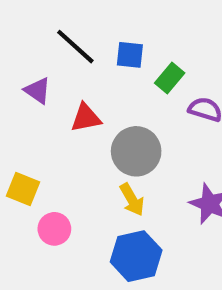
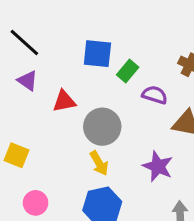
black line: (75, 47) -> (24, 42), moved
blue square: (130, 55) -> (97, 54), size x1.4
pink circle: (54, 229) -> (36, 203), moved

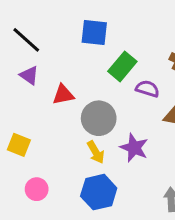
blue square: (97, 54) -> (94, 33), moved
green rectangle: (128, 71) -> (122, 66), size x1.4
purple star: (158, 166) -> (134, 148), moved

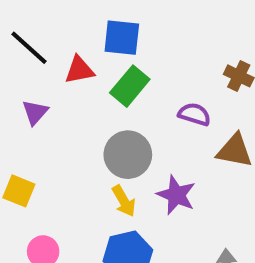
green rectangle: (122, 66) -> (130, 86), moved
purple triangle: (29, 75) -> (35, 112), moved, turned 36
red triangle: (63, 95) -> (79, 70), moved

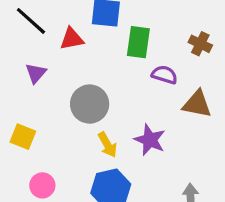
green rectangle: (130, 86) -> (138, 42), moved, turned -32
gray circle: (128, 155) -> (90, 104), moved

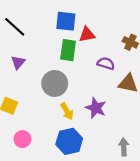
red triangle: (72, 39) -> (87, 35), moved
green rectangle: (138, 42) -> (68, 50), moved

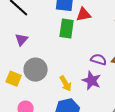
purple semicircle: (106, 63) -> (99, 60), moved
gray circle: (55, 83) -> (36, 70), moved

